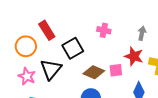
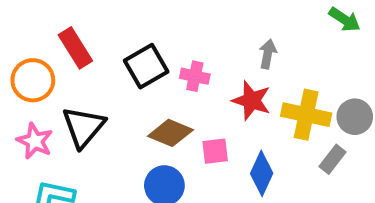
pink cross: (104, 30) -> (195, 76), moved
black square: (73, 48) -> (146, 66), moved
pink square: (116, 70) -> (215, 151), moved

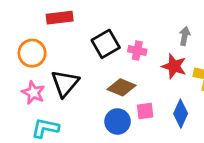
red rectangle: (75, 48) -> (60, 18), moved, turned -65
pink square: (215, 151) -> (145, 111), moved

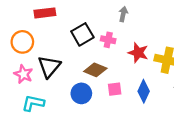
gray arrow: (185, 36) -> (123, 14), moved
blue circle: (118, 121) -> (81, 93), moved

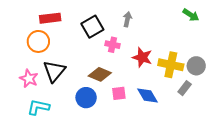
black square: (82, 34) -> (92, 27), moved
orange circle: (22, 42) -> (38, 41), moved
blue diamond: (144, 91) -> (147, 95), turned -55

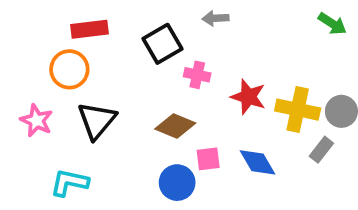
gray arrow: (127, 19) -> (215, 18), moved, turned -104
pink star: (29, 79) -> (37, 120), moved
blue circle: (86, 98) -> (177, 183), moved

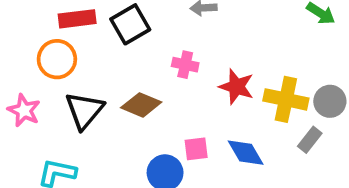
black square: (162, 44) -> (130, 24), moved
brown diamond: (175, 126) -> (141, 105), moved

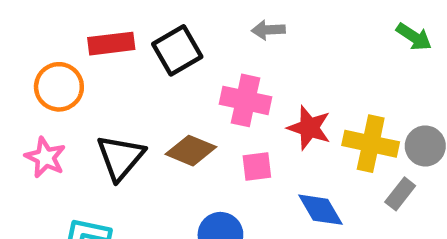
orange circle: (57, 59) -> (59, 87), moved
pink cross: (185, 65) -> (246, 100), size x1.5
pink square: (196, 149) -> (257, 166), moved

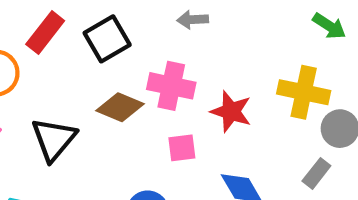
red rectangle: (111, 44) -> (45, 32), turned -45
yellow cross: (371, 144) -> (304, 92), moved
brown diamond: (191, 151) -> (120, 107), moved

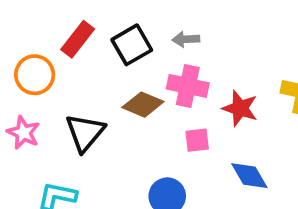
gray arrow: (193, 20) -> (186, 39), moved

